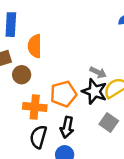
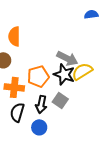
gray arrow: (98, 72) -> (67, 58), size x1.5
gray square: (109, 123) -> (60, 100), moved

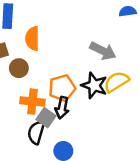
gray arrow: (67, 58) -> (103, 51), moved
gray square: (60, 100) -> (46, 118), moved
black arrow: (41, 104) -> (62, 108), moved

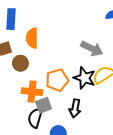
black arrow: (62, 108) -> (75, 108), moved
gray square: (46, 118) -> (44, 105), turned 35

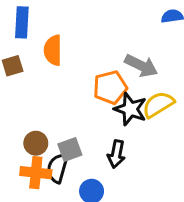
brown circle: (20, 63) -> (36, 143), moved
orange pentagon: (57, 80) -> (110, 87), moved
orange cross: (32, 92) -> (36, 173), moved

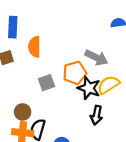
gray square: (70, 149) -> (46, 83), moved
black arrow: (116, 154) -> (96, 115), moved

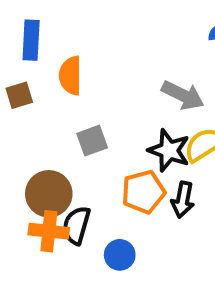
orange pentagon: (75, 73) -> (143, 192), moved
brown circle: (23, 112) -> (49, 194), size x1.5

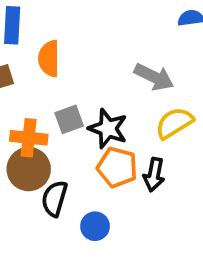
black star: (169, 150) -> (108, 129), moved
orange pentagon: (143, 192) -> (117, 167), turned 30
orange cross: (49, 231) -> (29, 138), moved

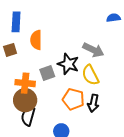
yellow semicircle: (174, 123) -> (90, 75), moved, turned -85
black star: (108, 129) -> (68, 64), moved
black semicircle: (54, 199) -> (28, 116), moved

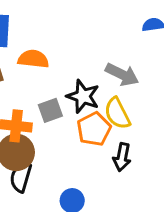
orange semicircle: (36, 40) -> (33, 59), turned 96
orange pentagon: (73, 99) -> (94, 129), moved, turned 30

